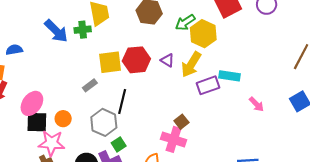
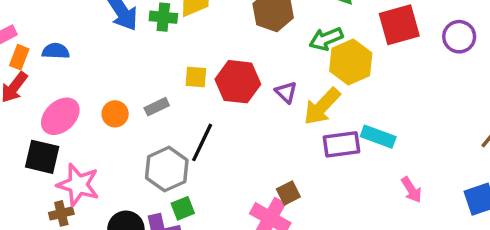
blue semicircle: (14, 50) -> (56, 51), moved
yellow square: (110, 62) -> (196, 77), size x0.6
orange circle: (63, 119) -> (115, 114), moved
black square: (37, 122) -> (42, 157), moved

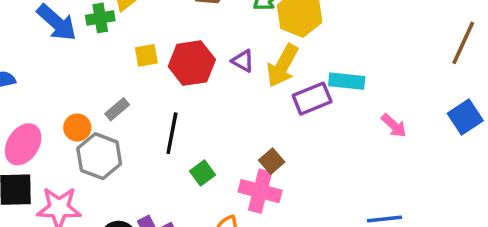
yellow square: (196, 77) -> (146, 55), moved
gray hexagon: (167, 169) -> (99, 156), moved
green square: (183, 208) -> (203, 173), moved

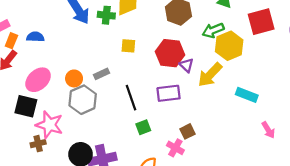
red hexagon: (192, 63) -> (170, 53), moved
purple rectangle: (312, 99) -> (169, 93), moved
black line: (172, 133) -> (131, 98), turned -45
pink cross: (260, 191) -> (175, 148), size x0.7

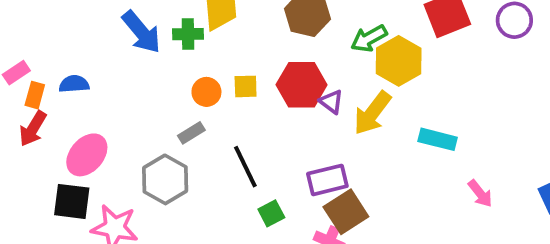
yellow square: (128, 46) -> (246, 86), moved
orange circle: (74, 78) -> (206, 92), moved
purple rectangle: (169, 93) -> (327, 180), moved
brown square: (187, 131) -> (346, 212), size x1.6

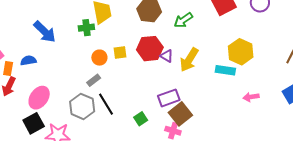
blue arrow: (141, 32) -> (45, 32), moved
yellow hexagon: (399, 61) -> (241, 52), moved
black line: (245, 167) -> (106, 104), moved
pink arrow: (480, 194) -> (251, 97), turned 126
black square: (72, 201) -> (34, 123), turned -30

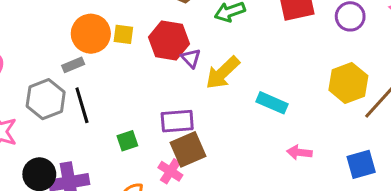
yellow hexagon: (241, 52) -> (348, 83), moved
orange circle: (99, 58) -> (91, 34), size x1.6

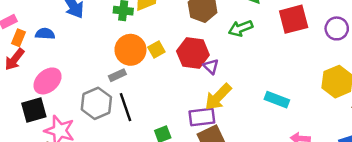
yellow square: (123, 34) -> (156, 49), turned -35
yellow arrow: (223, 73) -> (218, 97), moved

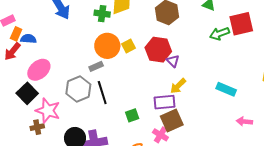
green arrow: (241, 28) -> (219, 34), moved
blue semicircle: (45, 34) -> (28, 39), moved
yellow arrow: (218, 97) -> (178, 86), size x0.7
black square: (34, 110) -> (27, 93), turned -30

